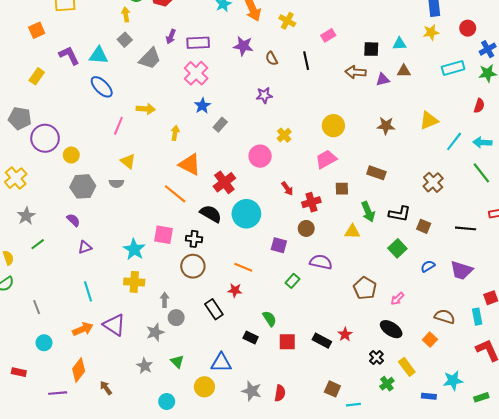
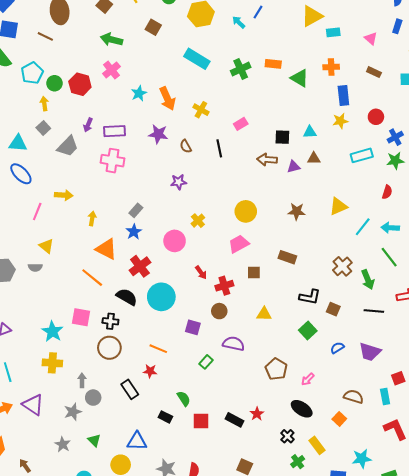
pink cross: (196, 73) -> (112, 161), turned -35
blue star: (202, 106) -> (134, 232), moved
green arrow: (368, 212) -> (368, 280), moved

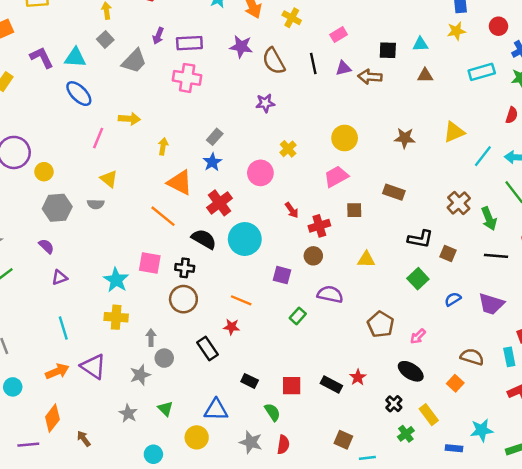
brown semicircle: (186, 146) -> (274, 61), size x1.6
purple triangle: (294, 167) -> (343, 68), moved
green semicircle: (184, 399) -> (272, 412), moved

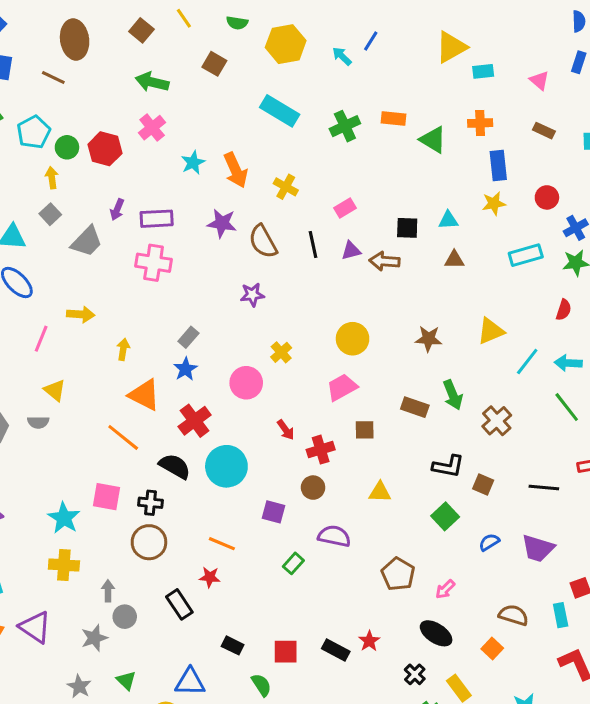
green arrow: (489, 219) -> (453, 395), moved

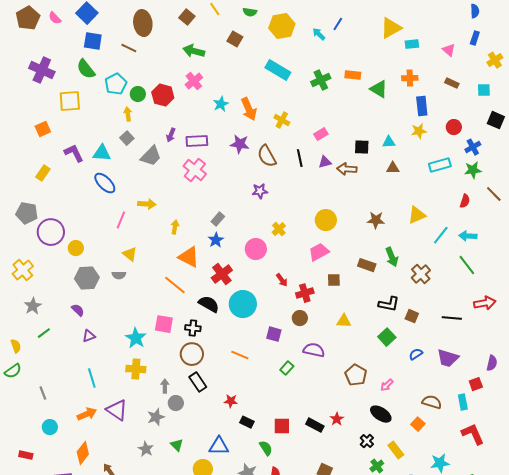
pink cross: (154, 263) -> (195, 170), turned 30
red star: (210, 577) -> (231, 401), moved
black rectangle: (179, 604) -> (198, 382), moved

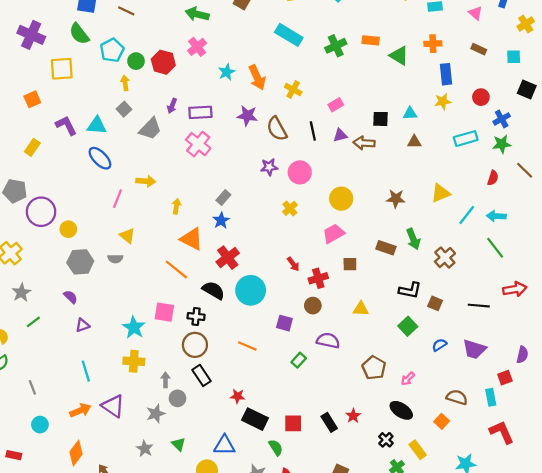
pink circle: (256, 249) -> (300, 172), moved
black rectangle: (247, 422) -> (255, 419), size x1.6
black rectangle: (315, 425) -> (329, 422), turned 30

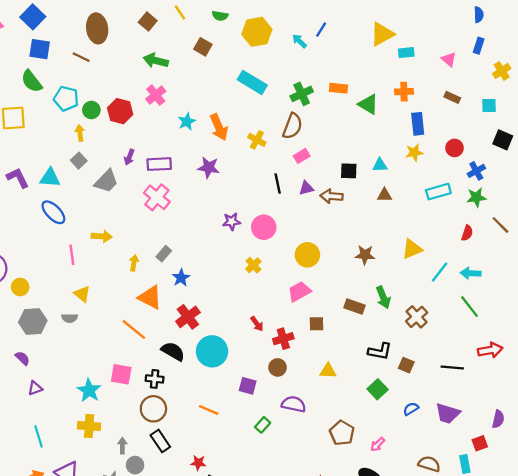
cyan pentagon: (112, 50) -> (66, 99), turned -30
brown semicircle: (277, 129) -> (292, 126), moved, turned -130
gray rectangle: (223, 198) -> (164, 254), moved
pink line: (117, 199) -> (72, 255), turned -30

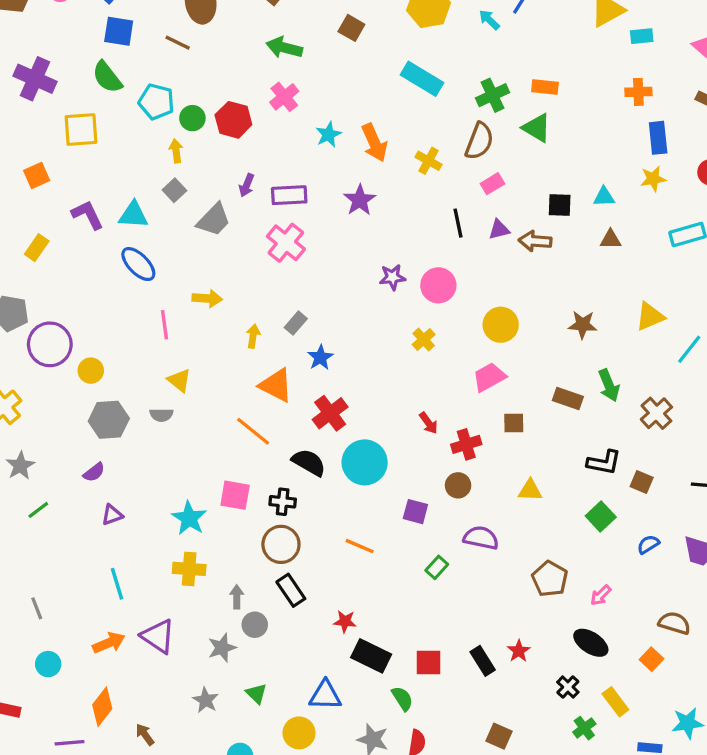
green triangle: (368, 104) -> (537, 128), moved
purple star: (209, 167) -> (360, 200), turned 30
purple semicircle: (22, 358) -> (94, 472), turned 98

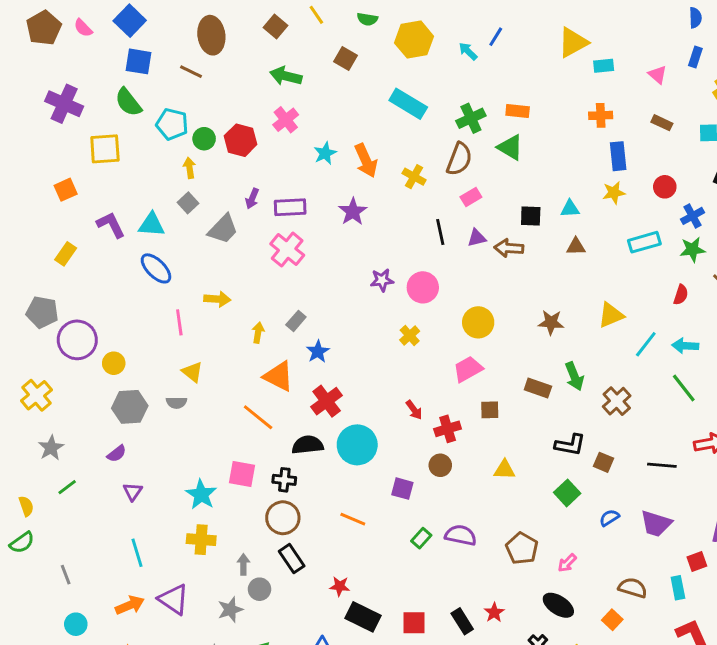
black semicircle: (309, 462) -> (308, 445), turned -36
purple triangle: (112, 515) -> (133, 492), turned -36
purple semicircle: (481, 538) -> (461, 535), moved

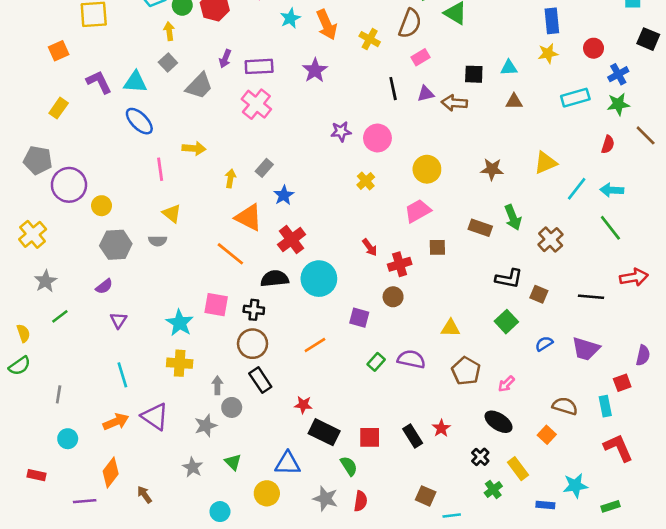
yellow triangle: (504, 470) -> (450, 328), moved
orange line: (353, 519) -> (315, 345), turned -55
gray line: (66, 575) -> (59, 394), turned 30

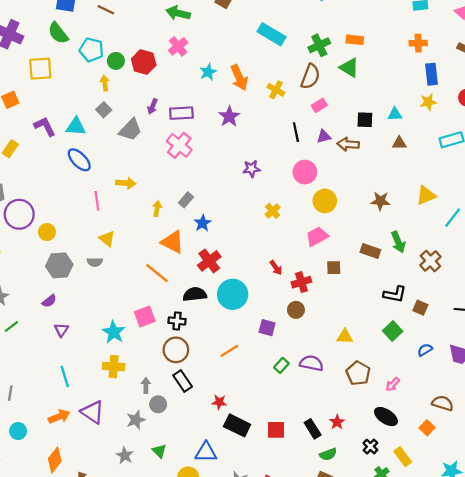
pink circle: (377, 138) -> (305, 172), moved
pink square: (216, 305) -> (145, 317), turned -30
green semicircle: (349, 466) -> (328, 454), moved, turned 102

